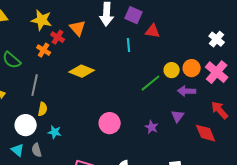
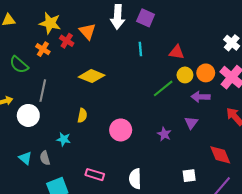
red triangle: (153, 31) -> (177, 52), moved
orange cross: (44, 50) -> (43, 49), moved
yellow semicircle: (43, 109) -> (82, 115), moved
white circle: (26, 125) -> (28, 115), moved
red diamond: (206, 133) -> (220, 155), moved

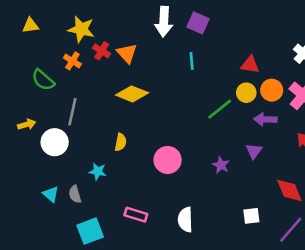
orange triangle: (87, 31) -> (127, 53), moved
red triangle: (177, 52) -> (250, 65), moved

